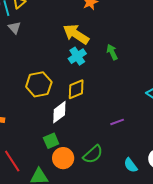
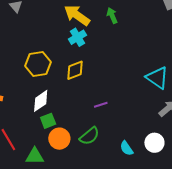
green arrow: (112, 52) -> (112, 16), moved
white diamond: (59, 112) -> (41, 101), moved
purple line: (117, 122) -> (101, 105), moved

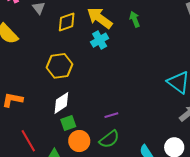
yellow diamond: (75, 70) -> (67, 22), moved
purple line: (101, 105) -> (111, 115), moved

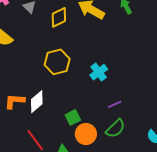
cyan cross: (100, 40) -> (99, 72), moved
white diamond: (61, 103) -> (37, 102), moved

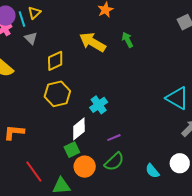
yellow diamond: (59, 17) -> (55, 61), moved
white diamond: (37, 102) -> (79, 129), moved

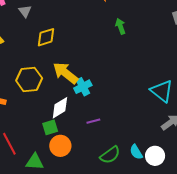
yellow arrow: (93, 42) -> (65, 73), moved
yellow hexagon: (57, 94) -> (29, 79), moved
green semicircle: (114, 162) -> (110, 155), moved
cyan semicircle: (152, 171) -> (136, 152), moved

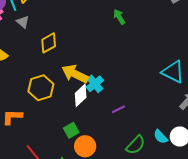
white diamond: (60, 108) -> (81, 95), moved
purple line: (93, 121) -> (118, 109), moved

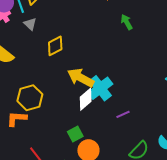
cyan cross: (95, 84) -> (100, 88), size x1.4
yellow hexagon: (41, 88) -> (30, 98), moved

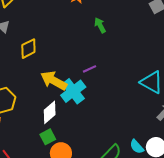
white diamond: (86, 99) -> (50, 112), moved
purple line: (123, 114) -> (89, 69), moved

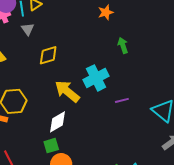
purple line: (89, 69) -> (122, 100), moved
cyan cross: (73, 91) -> (96, 78), moved

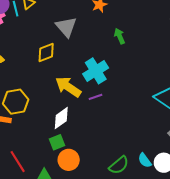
gray triangle: (28, 29) -> (66, 27), moved, size x1.6
purple line: (122, 100) -> (96, 97), moved

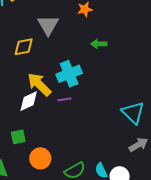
green arrow: (120, 36) -> (99, 44), turned -77
white diamond: (61, 118) -> (29, 101), moved
orange circle: (69, 160) -> (40, 158), moved

